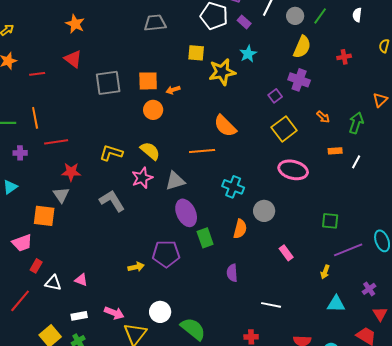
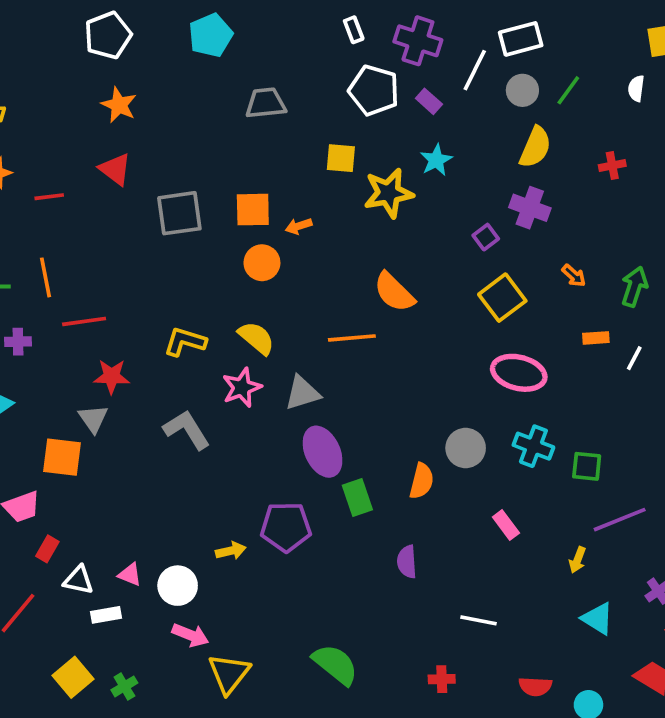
cyan cross: (233, 187) -> (533, 446), moved
cyan triangle: (336, 304) -> (598, 619), turned 30
white circle: (160, 312) -> (178, 586), moved
white rectangle: (79, 316) -> (106, 615), moved

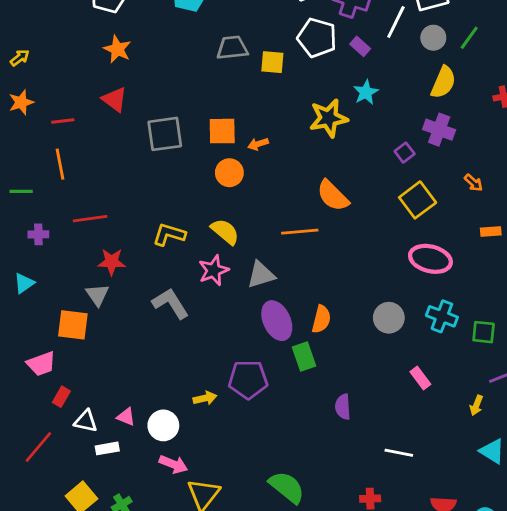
yellow square: (341, 158) -> (272, 62), moved
orange line: (46, 277) -> (60, 164), moved
orange semicircle: (422, 481) -> (321, 319), moved

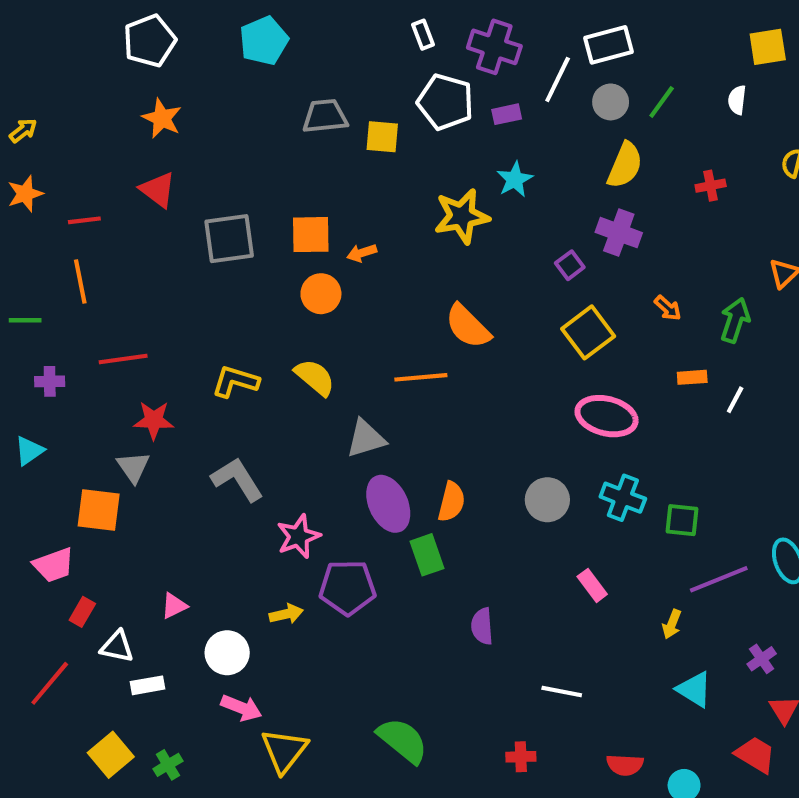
purple rectangle: (360, 46) -> (507, 114), turned -54
pink star: (214, 270) -> (299, 536), moved
pink triangle: (126, 417) -> (174, 606), moved, turned -48

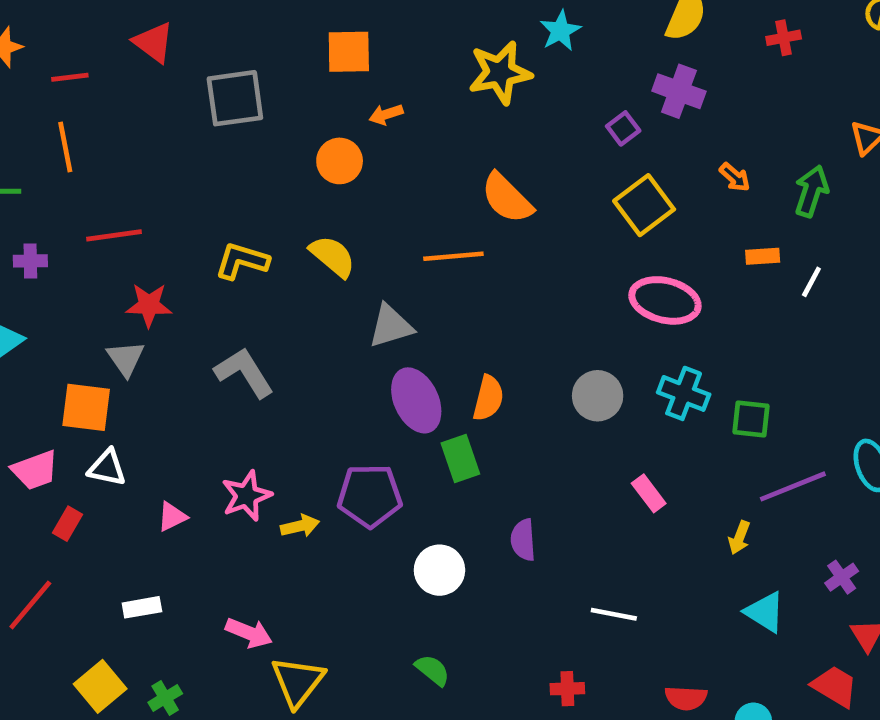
orange square: (311, 235) -> (349, 52), moved
pink star: (299, 536) -> (247, 496), moved
white triangle: (117, 647) -> (107, 468), moved
white circle: (227, 653) -> (439, 570), moved
green semicircle: (403, 740) -> (433, 670), size x0.6

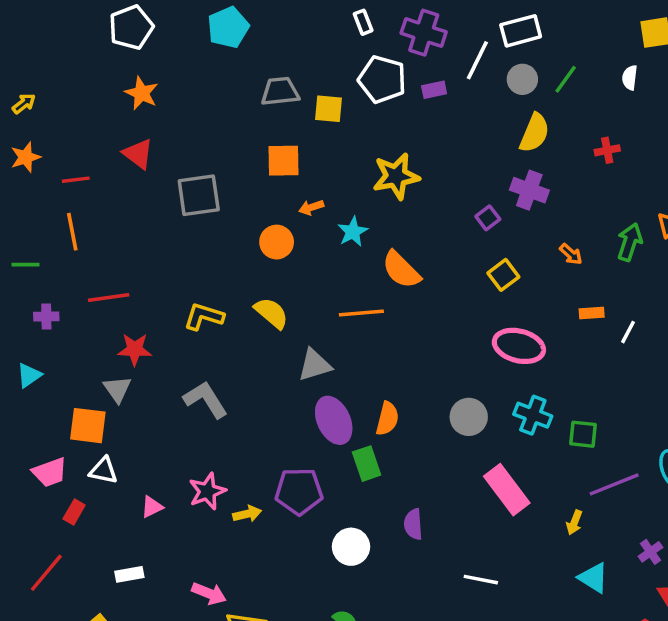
cyan star: (560, 31) -> (353, 232), moved
green arrow: (811, 191) -> (630, 242), moved
yellow square: (644, 205) -> (503, 275), size x0.7
pink rectangle: (649, 493) -> (507, 490), size x1.8

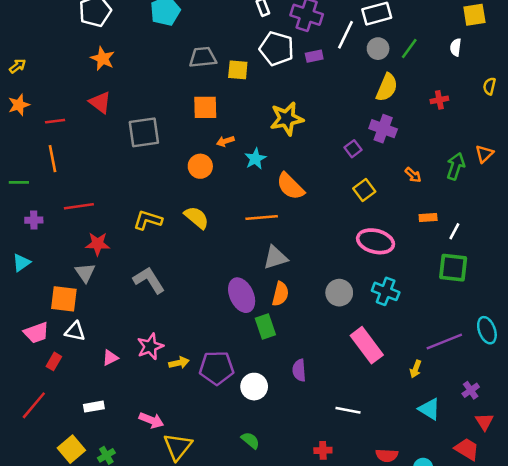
gray triangle: (315, 365) -> (275, 258), moved
green square: (583, 434) -> (453, 268), moved, size x1.4
purple pentagon: (299, 491) -> (217, 368), moved

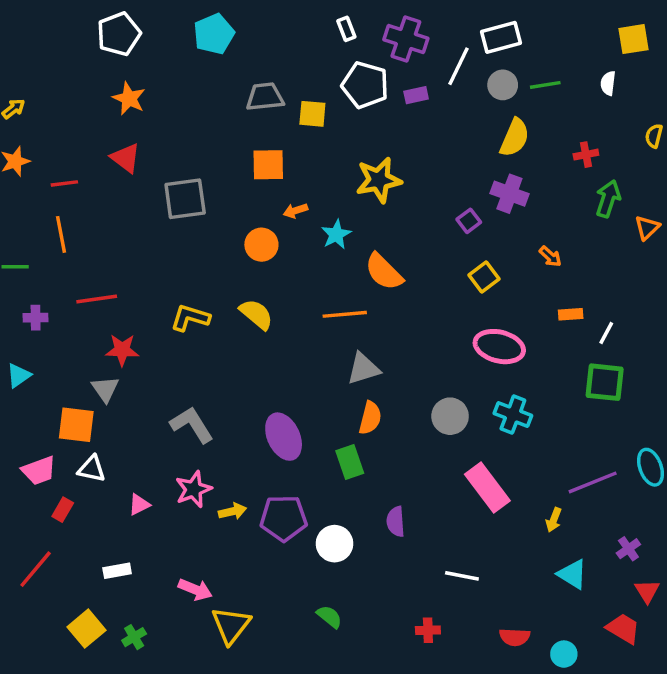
green line: (409, 49) -> (545, 85), turned 45
green arrow: (456, 166) -> (608, 199), moved
gray L-shape: (149, 280) -> (192, 425), moved
purple ellipse: (242, 295) -> (284, 437), moved

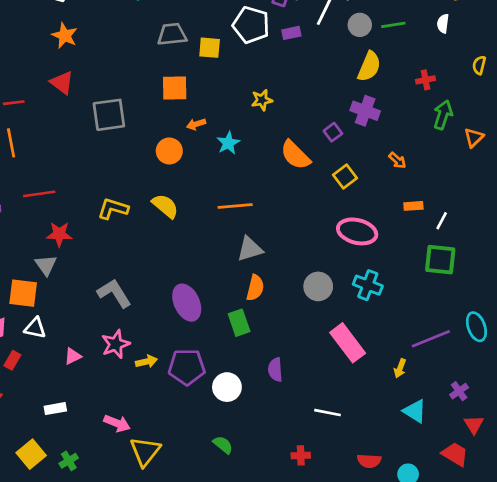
yellow star: (379, 180) -> (262, 100), size x0.6
orange semicircle: (384, 272) -> (295, 155), moved

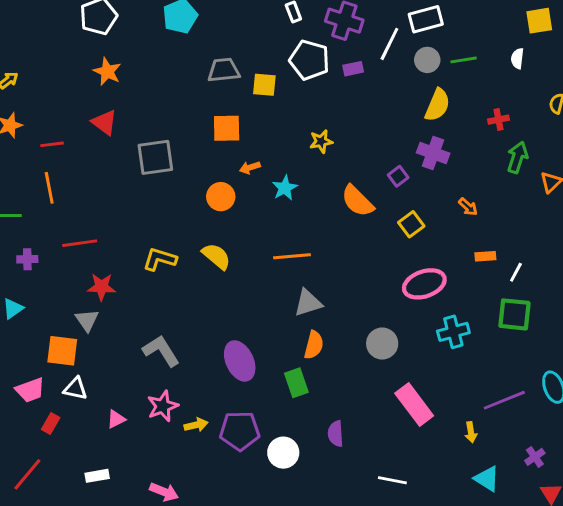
pink ellipse: (357, 231) -> (424, 284), turned -33
cyan cross: (368, 285) -> (453, 332), moved, turned -36
yellow arrow: (400, 368) -> (471, 432), turned -30

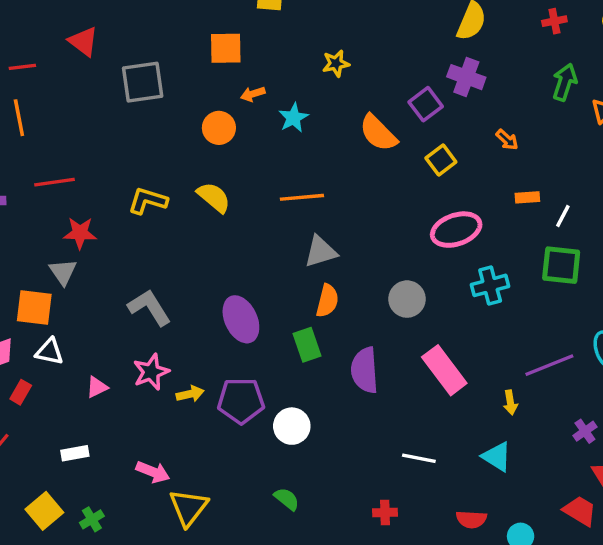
red cross: (498, 120) -> (554, 21), moved
purple square: (398, 176) -> (426, 104), size x1.4
purple semicircle: (336, 434) -> (365, 370), moved, size x1.5
cyan triangle: (487, 479) -> (497, 457), moved

